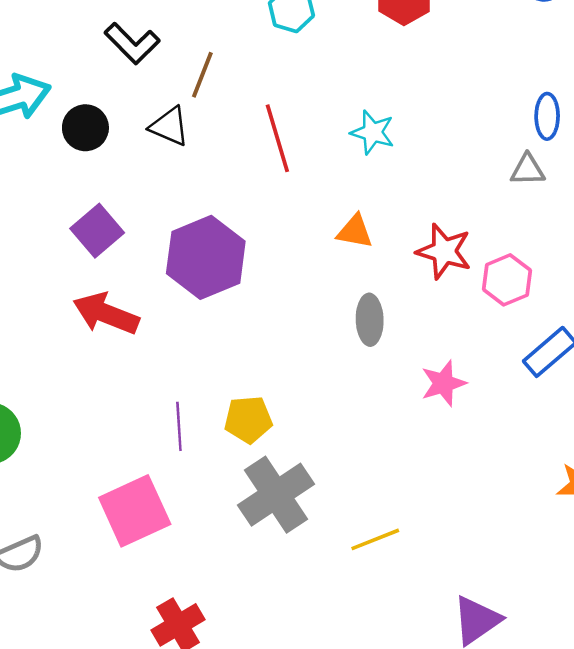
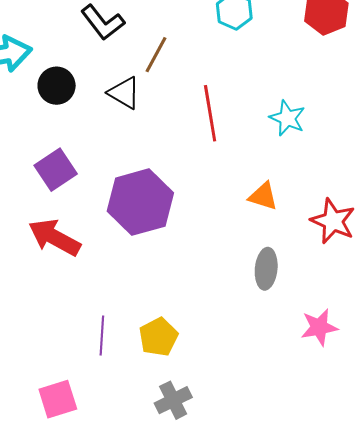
yellow pentagon: (248, 419) -> (158, 337), turned -30
gray cross: (276, 495) -> (173, 400), size x0.6
pink square: (135, 511) -> (58, 399), size x0.7

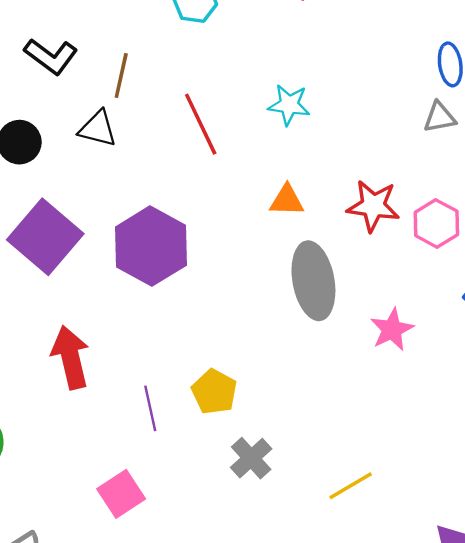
purple square: (56, 170) -> (45, 237), size x1.5
red arrow: (54, 237) -> (71, 357), moved, turned 64
gray ellipse: (266, 269) -> (313, 281), size x1.6

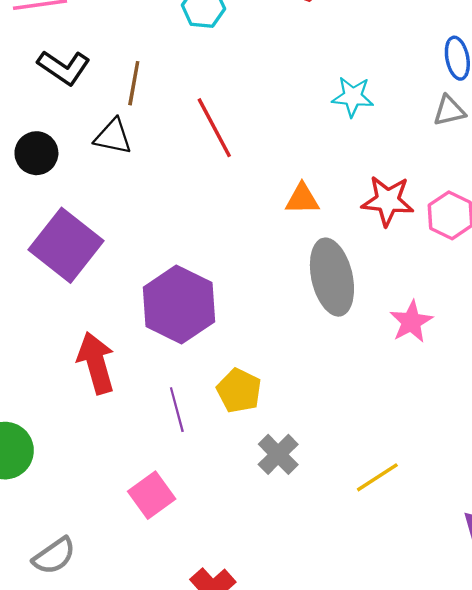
cyan star: (289, 105) -> (353, 97), moved
purple hexagon: (151, 246) -> (179, 304), moved

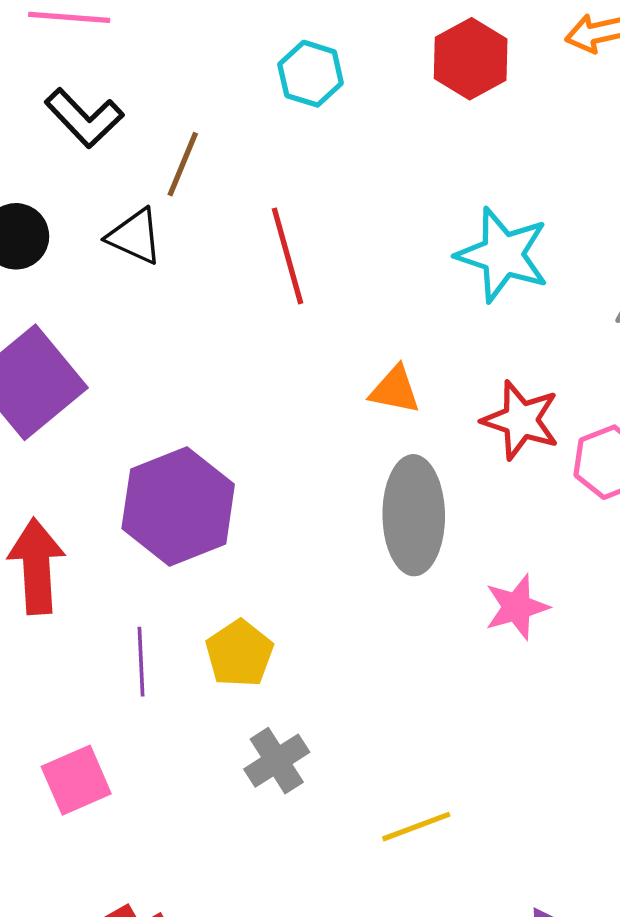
cyan star: (353, 97) -> (503, 255), size x1.5

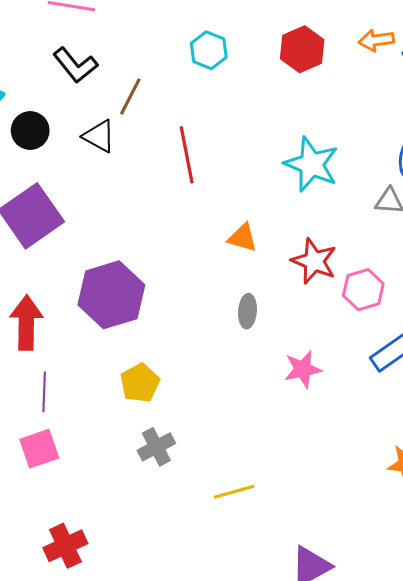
gray ellipse: (414, 515) -> (247, 311), size x0.5
purple line: (141, 662) -> (44, 392), moved

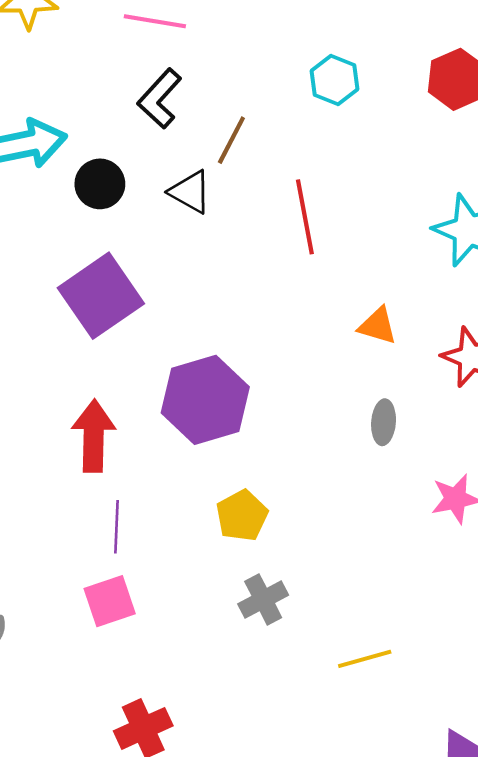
black L-shape: (75, 65) -> (160, 99), turned 81

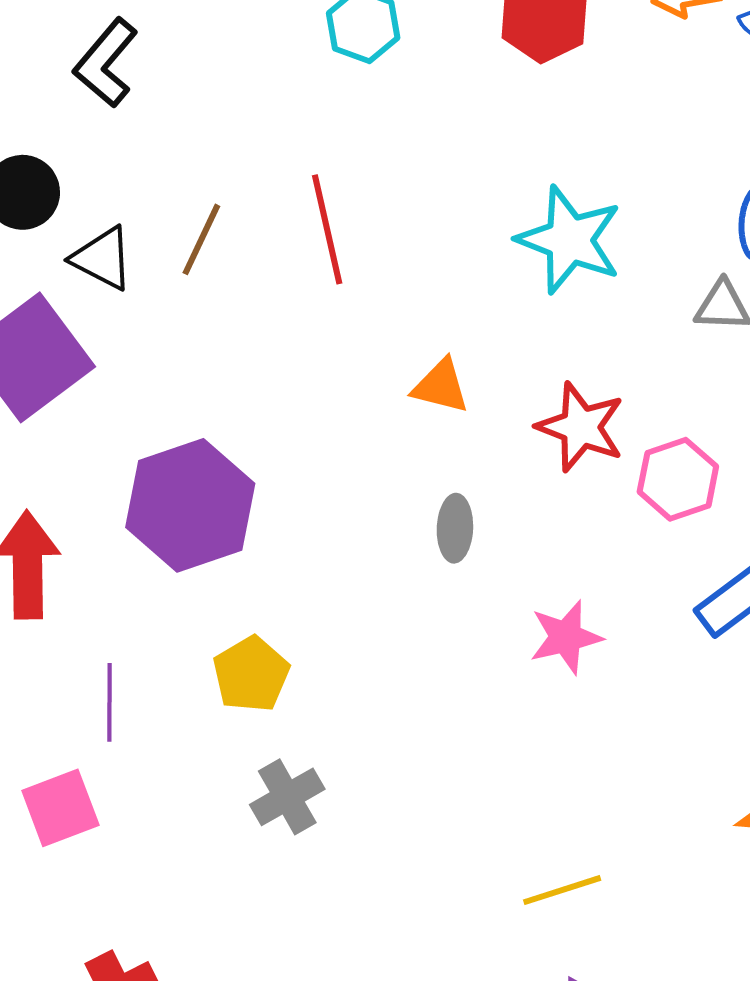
brown line: (231, 140) -> (201, 239), moved
black triangle: (190, 192) -> (102, 258), moved
purple line: (117, 527) -> (110, 702), moved
yellow line: (365, 659) -> (562, 890), moved

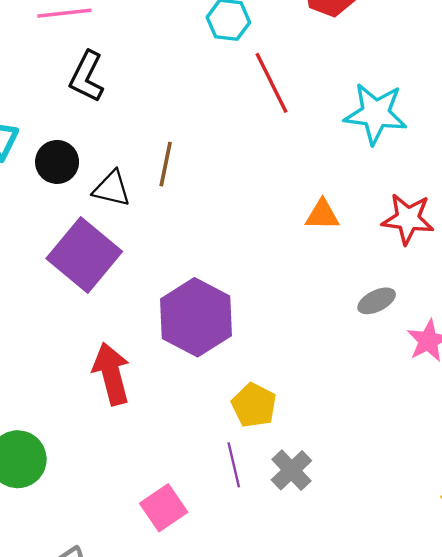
red line: (327, 229) -> (271, 83), moved
gray ellipse: (455, 528) -> (377, 301), moved, turned 75
purple line: (110, 702) -> (234, 465), moved

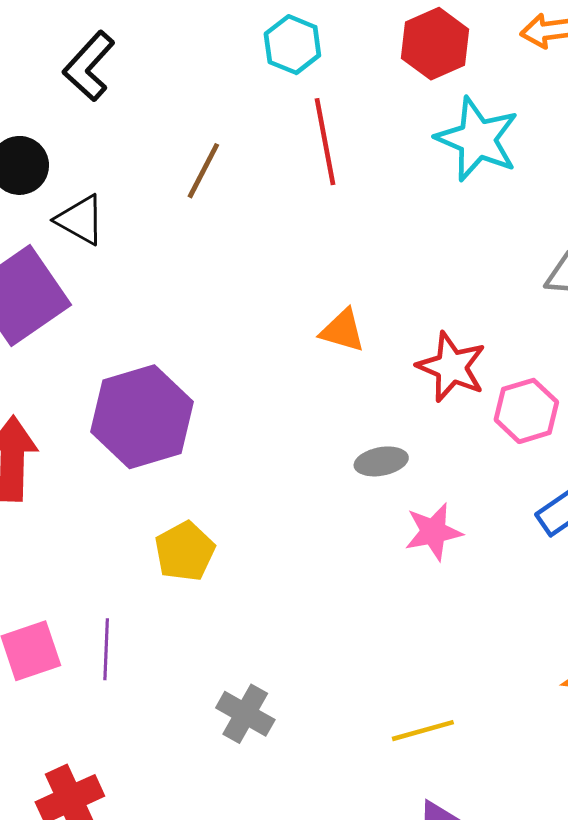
cyan star: (376, 114) -> (477, 139), moved
brown line: (166, 164) -> (203, 171), moved
purple line: (234, 465) -> (106, 649), moved
gray cross: (291, 470) -> (245, 714), moved, turned -33

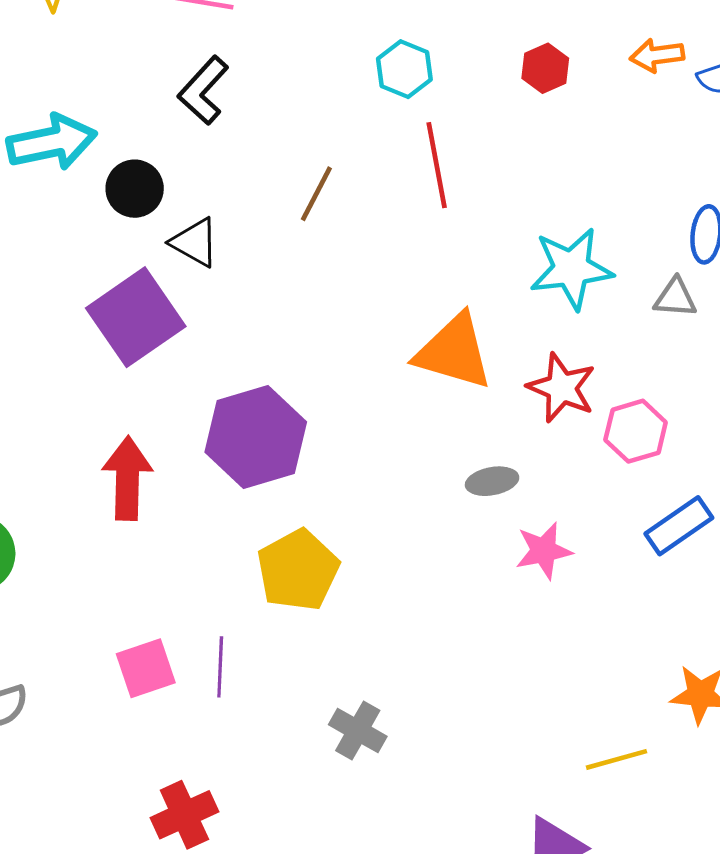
red hexagon: (435, 44) -> (545, 68), size x0.7
cyan star: (477, 139) -> (571, 269), moved, turned -30
orange triangle: (343, 331) -> (454, 352), size x1.8
yellow pentagon: (185, 551) -> (298, 570), size x1.4
yellow line: (423, 731) -> (616, 759), moved

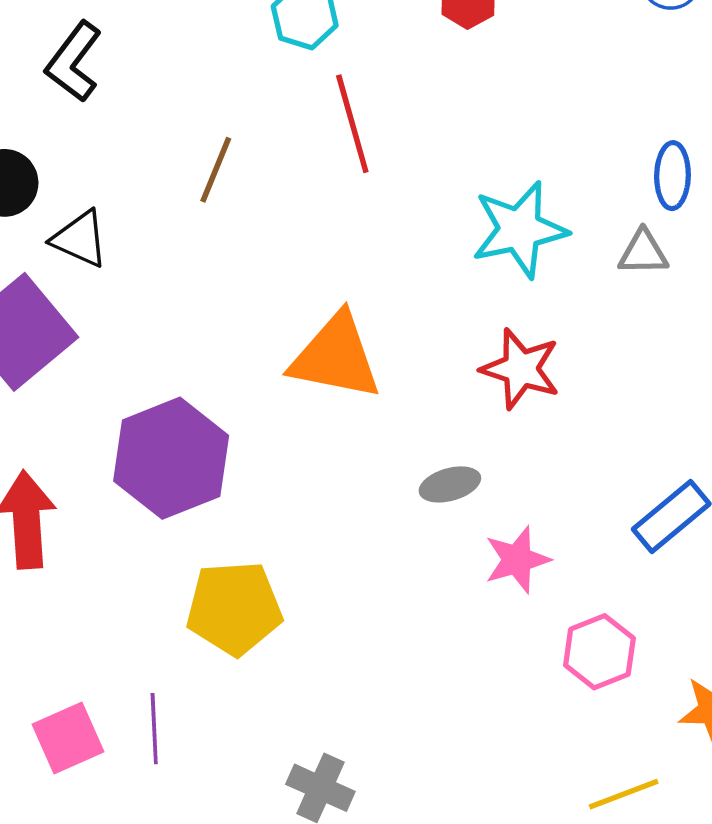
orange triangle: (454, 352) -> (336, 357), moved
pink hexagon: (636, 431) -> (599, 652), moved
yellow pentagon: (298, 570) -> (234, 608), turned 30

